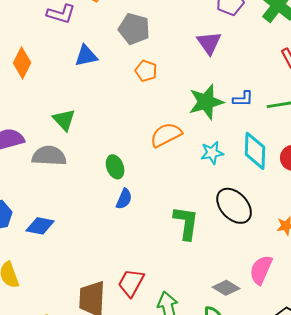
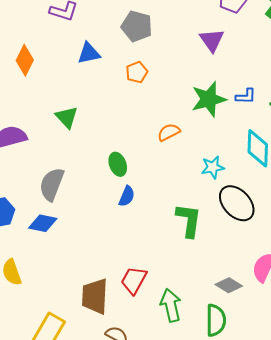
orange pentagon: (146, 71) -> (137, 72), moved, turned 30
orange semicircle: (166, 135) -> (169, 132), size x0.7
cyan star: (212, 153) -> (213, 167), moved
gray semicircle: (49, 156) -> (52, 184), moved, turned -72

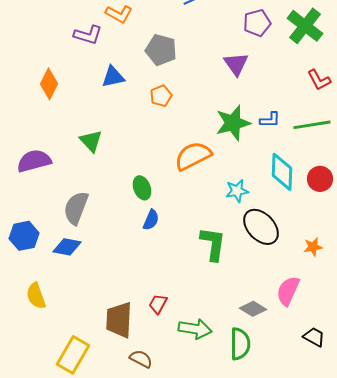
orange semicircle: (169, 132) -> (193, 156), size x1.6
red trapezoid: (134, 280) -> (158, 304), size x0.7
green arrow: (171, 305) -> (195, 329), turned 112

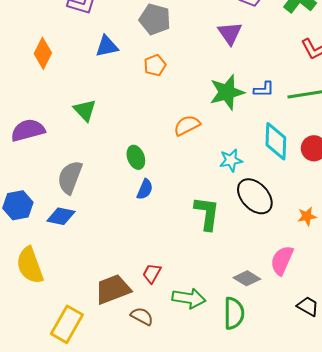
orange semicircle: (193, 156) -> (187, 125), size x0.7
yellow semicircle: (36, 296) -> (30, 265), size x1.4
brown trapezoid: (119, 320) -> (113, 289), turned 66
brown semicircle: (141, 359) -> (142, 316), moved

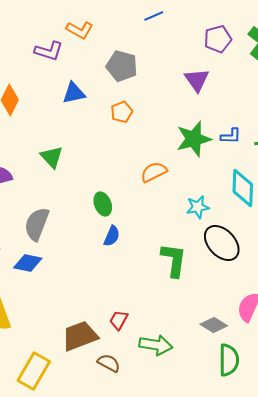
green semicircle: (234, 313) -> (229, 360), moved

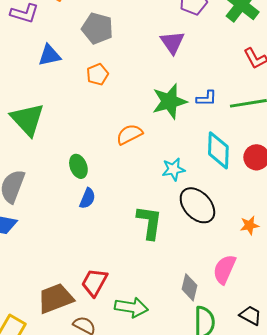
green triangle: (52, 157) -> (27, 119), size x1.5
red trapezoid: (119, 320) -> (94, 282), size x1.4
gray diamond: (214, 325) -> (189, 287), turned 72

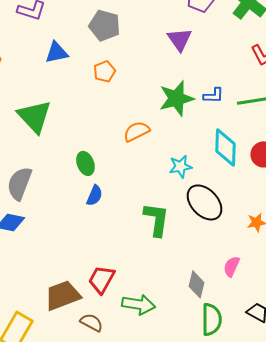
pink semicircle: (224, 269) -> (232, 266), size x0.7

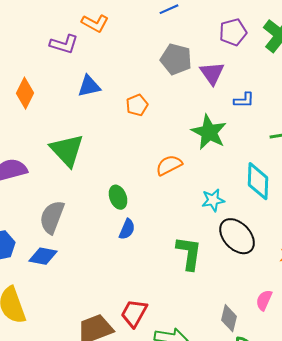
gray pentagon: (104, 25) -> (176, 59), moved
blue L-shape: (214, 95) -> (244, 100), moved
green star: (176, 98) -> (209, 132), turned -30

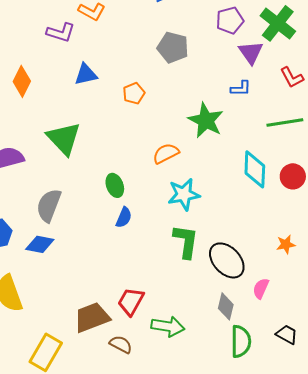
purple triangle: (212, 73) -> (251, 52), moved
cyan star: (213, 200) -> (184, 194), moved, size x1.4
black ellipse: (237, 236) -> (227, 260), moved

